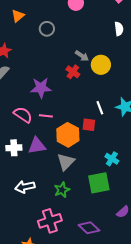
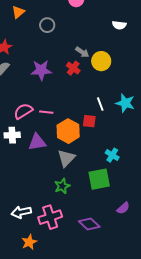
white semicircle: (119, 29) -> (119, 25), turned 104
purple star: (41, 88) -> (41, 70), moved
pink semicircle: (23, 115) -> (23, 111), turned -66
white cross: (14, 148) -> (12, 135), moved
white arrow: (25, 187) -> (21, 212), moved

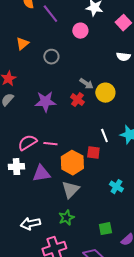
green square: (99, 179) -> (105, 229), moved, size x0.6
white arrow: (21, 212) -> (30, 224), moved

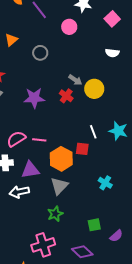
white arrow: (30, 224) -> (19, 192), moved

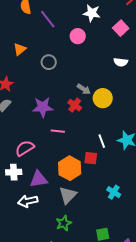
pink line: (39, 140) -> (58, 131), moved

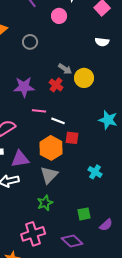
white line: (102, 141) -> (58, 121), moved, turned -48

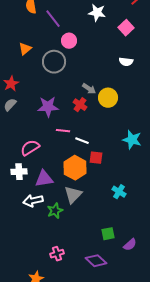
pink circle: (59, 16) -> (69, 41), moved
gray circle: (30, 42) -> (54, 62), size x1.5
green star: (45, 203) -> (55, 211), moved
pink cross: (33, 234) -> (57, 254), size x0.6

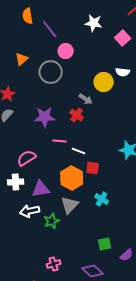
yellow circle: (108, 98) -> (104, 82), moved
cyan cross: (119, 192) -> (102, 199), moved

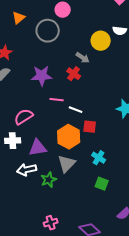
green square: (105, 244) -> (102, 184), moved, turned 32

